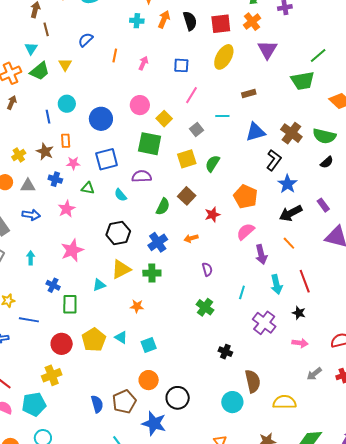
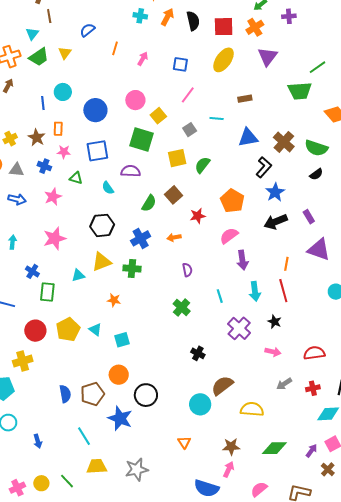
orange line: (289, 243) -> (286, 264), moved, turned 48
cyan line: (242, 292) -> (220, 296), turned -40
brown semicircle: (253, 381) -> (222, 385), turned -120

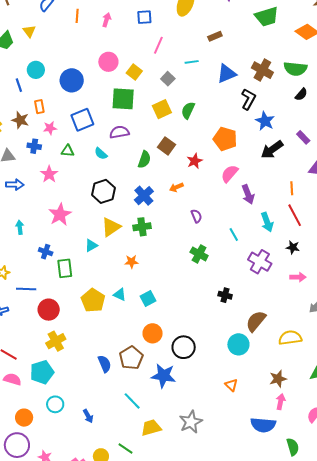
red circle: (35, 331) -> (49, 310), moved

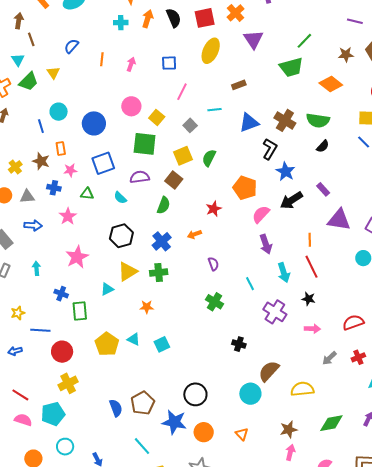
brown square: (166, 146) -> (174, 180), moved
pink semicircle: (230, 174) -> (261, 214), moved
orange circle: (153, 333) -> (204, 432), moved

